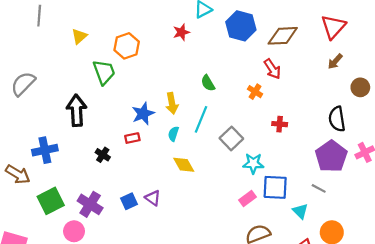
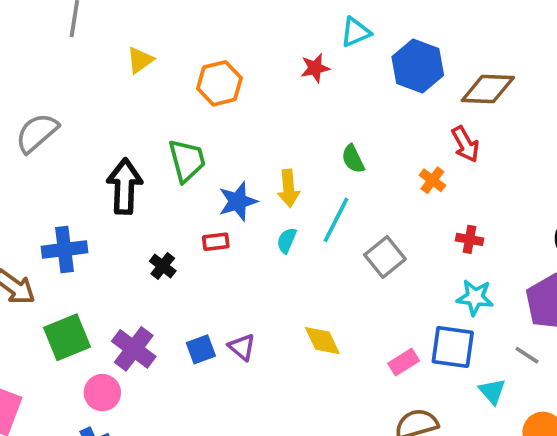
green trapezoid: (104, 72) -> (187, 161), moved
cyan star: (253, 163) -> (475, 297), moved
yellow diamond: (184, 165) -> (322, 341), moved

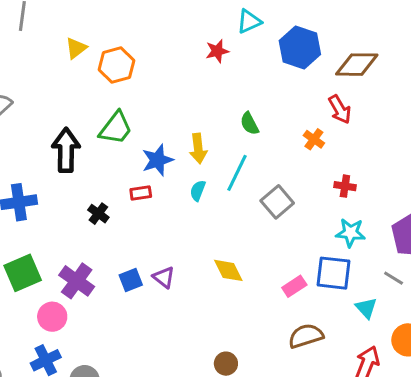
orange hexagon: (219, 83) -> (116, 65), moved
green trapezoid: (187, 161) -> (116, 128), turned 54

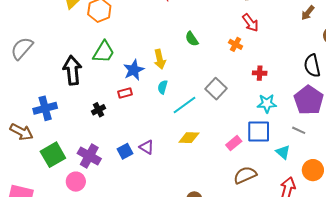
cyan line: (237, 173) -> (185, 105), moved, turned 35
black cross: (98, 214) -> (99, 110), turned 32
yellow diamond: (228, 270) -> (189, 138), turned -55

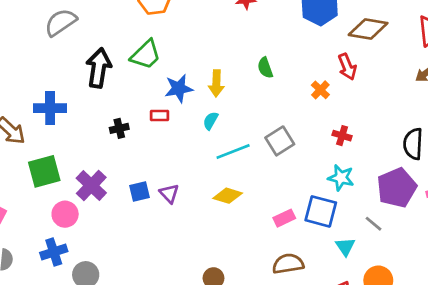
gray semicircle: (22, 48) -> (61, 22), moved

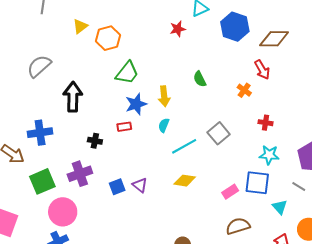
green trapezoid: (146, 55) -> (127, 73), moved
black cross: (119, 128) -> (95, 141), turned 32
purple cross: (91, 185) -> (80, 174), moved, turned 35
pink circle: (65, 214) -> (63, 212), size x1.4

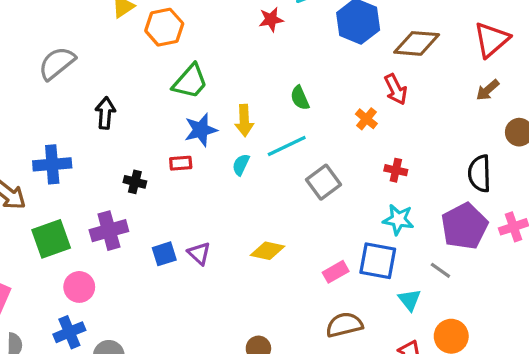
black arrow: (73, 97) -> (105, 113), size x0.7
cyan line: (184, 146) -> (287, 146), moved
pink circle: (63, 212) -> (79, 287), size x0.7

